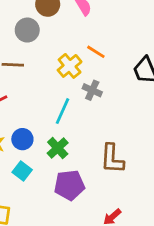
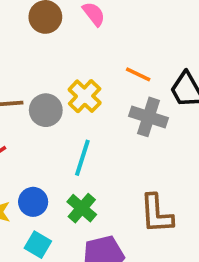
gray circle: (27, 30) -> (46, 110), moved
orange line: (96, 52) -> (138, 74), moved
gray cross: (92, 90) -> (148, 117), moved, size x1.4

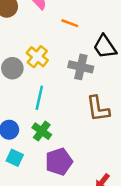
orange line: (138, 74) -> (70, 23), moved
brown L-shape: (156, 214) -> (98, 109), moved

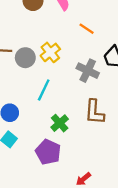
green cross: (42, 131) -> (60, 123), moved
purple pentagon: (59, 162) -> (48, 152), turned 30

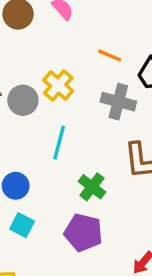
orange line: (87, 29) -> (110, 55), moved

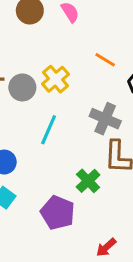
gray cross: (118, 102) -> (105, 119), moved
green cross: (92, 187) -> (88, 181), moved

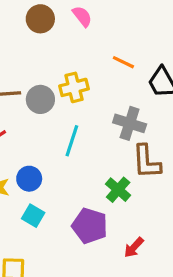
yellow cross: (56, 79) -> (74, 87), turned 32
red arrow: (106, 247) -> (134, 247), moved

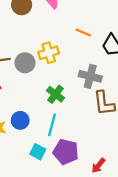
cyan line: (72, 141) -> (52, 125), moved
green cross: (118, 190) -> (55, 94), moved
cyan square: (33, 216) -> (38, 152), moved

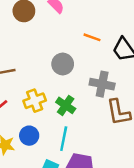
yellow cross: (49, 53) -> (35, 101), moved
gray circle: (25, 63) -> (63, 64), moved

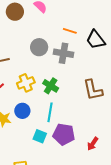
gray circle: (63, 64) -> (39, 47), moved
gray cross: (102, 84) -> (63, 53), moved

